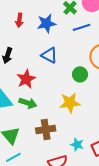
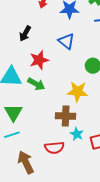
brown cross: (46, 129) -> (66, 116), moved

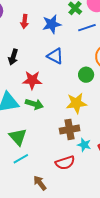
red star: (39, 60) -> (32, 80), turned 30
brown arrow: (26, 162) -> (40, 183), size x0.7

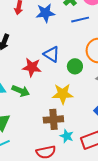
blue triangle: (55, 56) -> (51, 54), moved
red star: (32, 80) -> (32, 67), moved

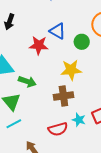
green arrow: (21, 91) -> (27, 82), moved
cyan star: (67, 136) -> (79, 120), moved

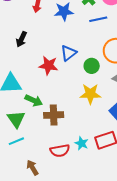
blue triangle: (58, 31) -> (69, 53), turned 48
yellow star: (71, 70) -> (90, 94), moved
brown cross: (63, 96) -> (54, 115), moved

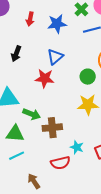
blue triangle: (69, 53) -> (55, 57), moved
green triangle: (16, 119) -> (15, 134), turned -48
cyan star: (81, 143) -> (77, 147), moved

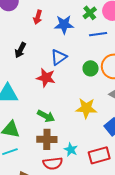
green circle: (88, 77) -> (91, 68), moved
green arrow: (32, 114) -> (46, 116), moved
brown cross: (52, 128) -> (47, 139), moved

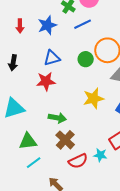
blue triangle: (59, 57) -> (52, 58), turned 36
brown cross: (47, 139) -> (65, 140), turned -30
cyan star: (71, 150) -> (100, 155), moved

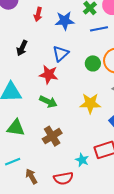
blue triangle: (52, 58) -> (61, 54), turned -42
green arrow: (57, 118) -> (48, 102), moved
red semicircle: (78, 161) -> (63, 178), moved
cyan line: (34, 163) -> (13, 162), moved

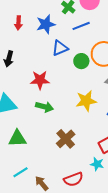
blue triangle: (61, 54) -> (60, 48), moved, turned 30
brown cross: (52, 136) -> (66, 139), moved
cyan star: (82, 160) -> (97, 164), moved

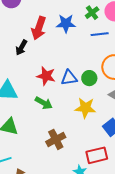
red arrow: (18, 23) -> (39, 28), moved, size x1.6
blue triangle: (60, 48) -> (69, 78), moved
green circle: (81, 61) -> (89, 78), moved

